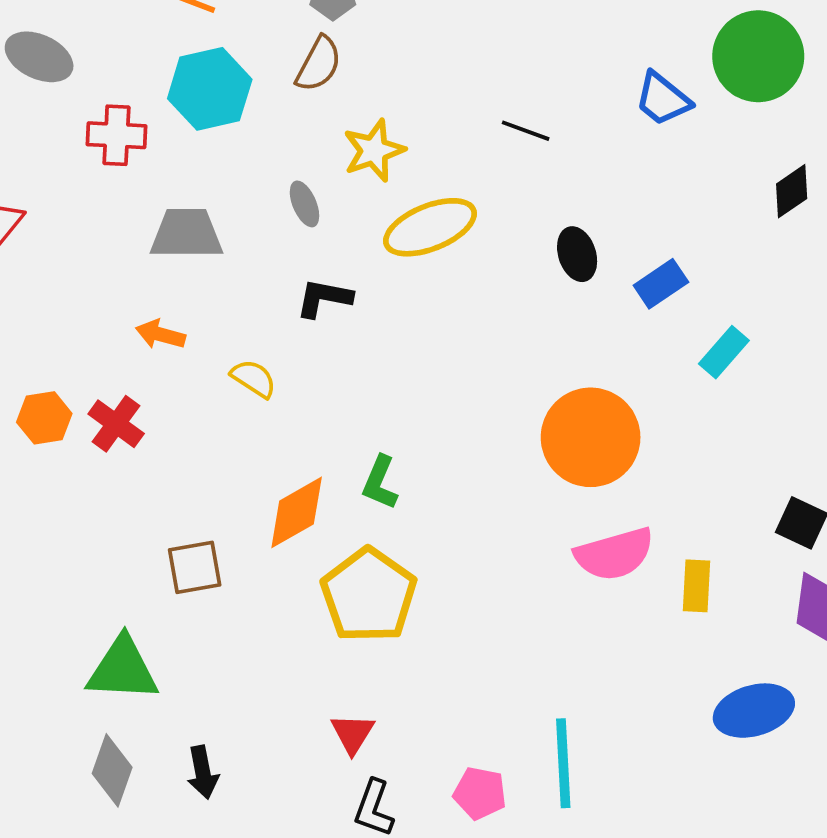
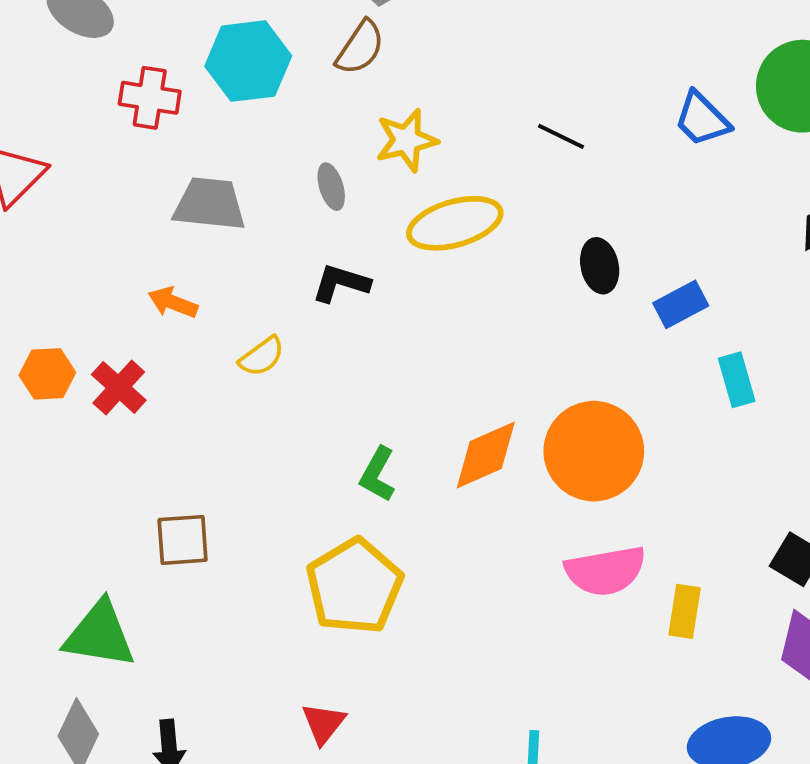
cyan rectangle: (724, 352) -> (737, 380), turned -63
yellow semicircle: (254, 379) -> (262, 357), turned 105
orange diamond: (297, 512) -> (486, 455), moved

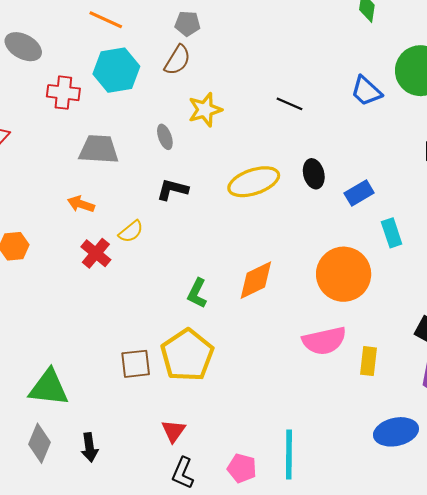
yellow ellipse: (455, 223) -> (254, 182), moved
red cross: (119, 387) -> (96, 253), moved
orange circle: (594, 451) -> (344, 274), moved
brown square: (183, 540) -> (136, 364), moved

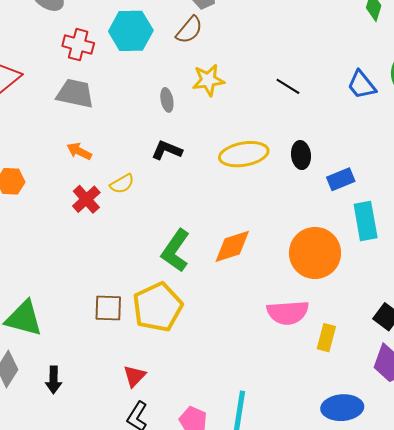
gray trapezoid: (99, 149) -> (75, 93), moved
cyan rectangle: (392, 233) -> (366, 221), size x1.4
green L-shape: (197, 293) -> (176, 251), size x1.5

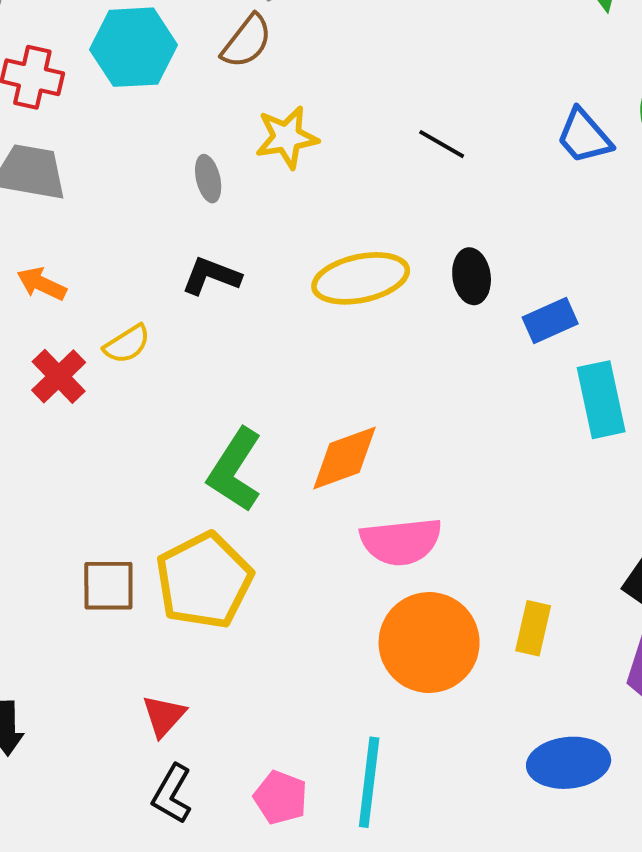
orange circle: (315, 253) -> (429, 643), moved
pink semicircle: (288, 313) -> (401, 542), moved

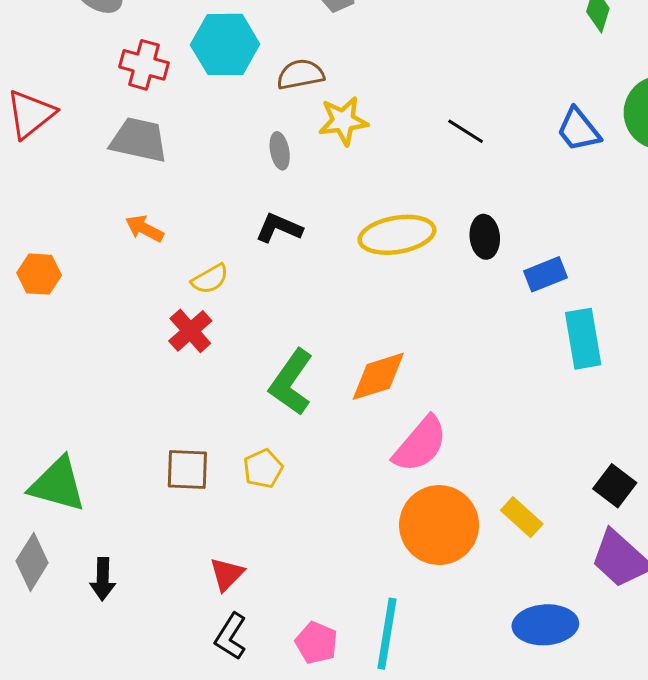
brown semicircle: (247, 41) -> (300, 74), moved, turned -141
red cross: (59, 376) -> (190, 331), moved
pink semicircle: (401, 542) -> (420, 444), turned -46
yellow pentagon: (204, 581) -> (263, 469), size x0.5
yellow rectangle: (533, 628) -> (522, 517), turned -63

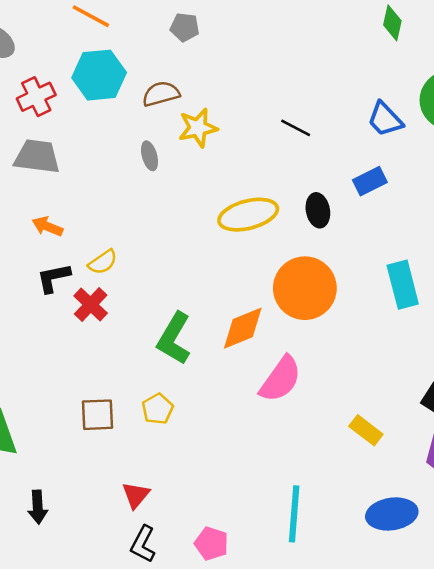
red cross: (144, 65) -> (36, 97), turned -36
black L-shape: (279, 228) -> (53, 278), moved, turned -30
blue rectangle: (545, 274) -> (370, 181), moved
orange circle: (439, 525) -> (305, 288), moved
cyan line: (387, 634) -> (294, 514), moved

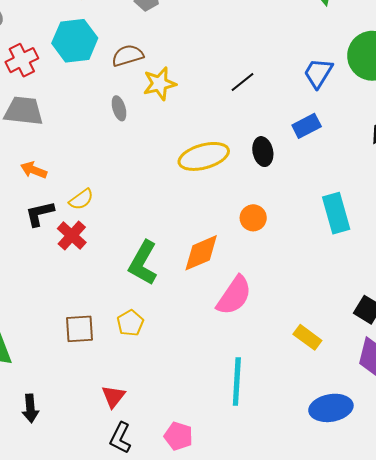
blue trapezoid: (385, 119) -> (318, 73), turned 76
black line: (296, 128) -> (242, 82), turned -65
orange circle: (305, 288) -> (253, 218), size x0.5
cyan line: (294, 514) -> (237, 382), moved

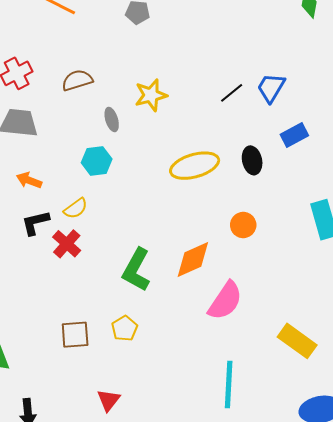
cyan hexagon: (75, 41) -> (97, 161), moved, size x0.7
brown semicircle: (128, 55) -> (77, 80), moved
blue trapezoid: (318, 73) -> (271, 88), moved
yellow rectangle: (307, 337) -> (297, 341), size x1.4

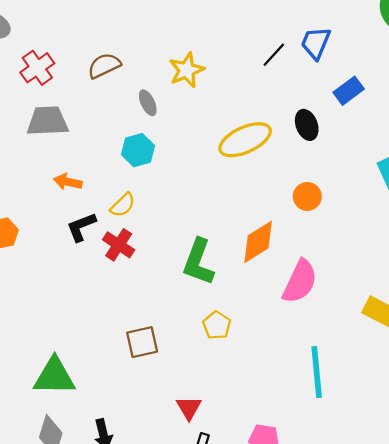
yellow pentagon: (124, 328) -> (217, 325), moved

